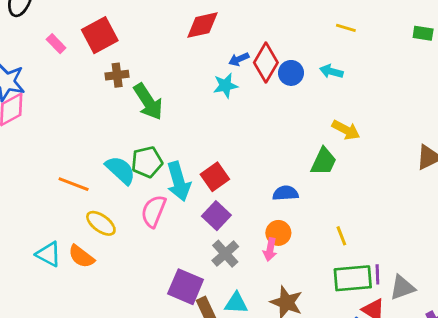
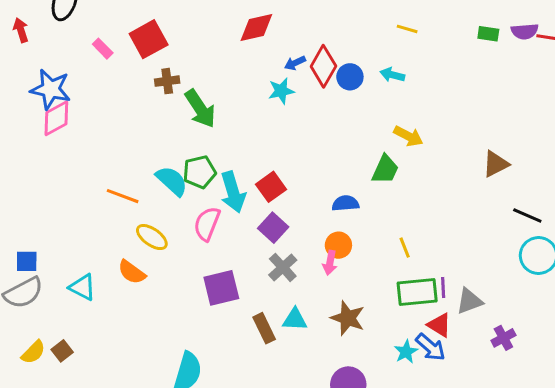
cyan triangle: (49, 254) -> (83, 287), moved
purple square: (186, 287) -> (221, 288), moved, turned -36

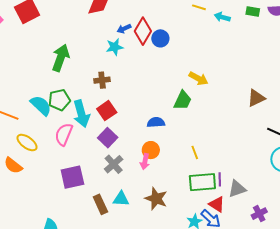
cyan arrow: (392, 75) -> (222, 17), moved
brown cross: (167, 81) -> (102, 80), moved
green arrow: (200, 109) -> (61, 58), turned -128

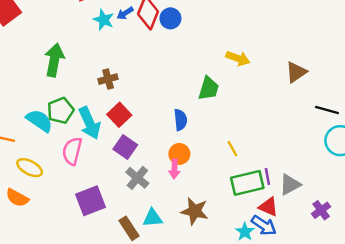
cyan star: (115, 47) -> (104, 20), moved, turned -30
yellow arrow: (198, 78) -> (238, 58), moved
blue semicircle: (156, 122) -> (180, 120), turned 96

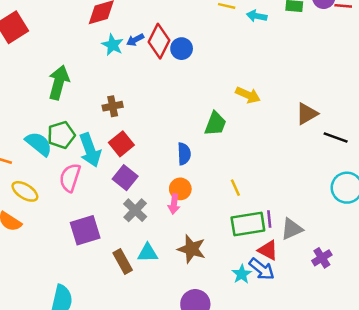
black line: (327, 110) -> (336, 138), moved

